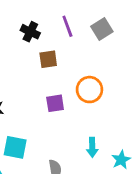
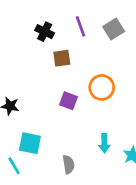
purple square: (55, 103) -> (68, 101), turned 30

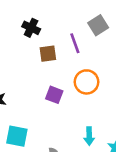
purple line: (80, 26) -> (75, 43), moved

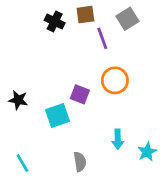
brown square: (48, 54) -> (85, 15), moved
cyan square: (17, 136) -> (57, 115), moved, turned -30

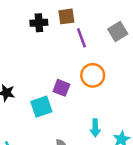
gray square: (128, 19) -> (118, 32), moved
black cross: (55, 22) -> (39, 23), turned -30

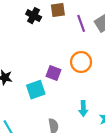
black cross: (39, 23) -> (34, 16), turned 32
purple line: (81, 38) -> (81, 23), moved

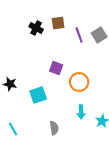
orange circle: (81, 62) -> (79, 82), moved
purple square: (53, 73) -> (56, 68), moved

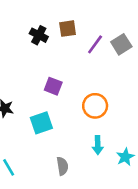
purple line: (79, 35) -> (95, 44), turned 56
purple square: (56, 68) -> (53, 86), moved

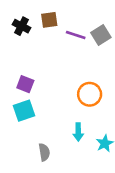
purple line: (95, 44) -> (76, 35), turned 72
purple square: (53, 86) -> (25, 84), moved
orange circle: (95, 106) -> (90, 94), moved

